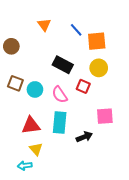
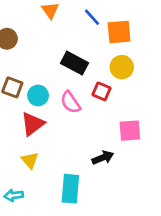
cyan rectangle: (60, 122) -> (70, 189), moved
red triangle: (31, 125) -> (33, 124), moved, turned -30
yellow triangle: (36, 149) -> (30, 160), moved
cyan arrow: (25, 166) -> (14, 195), moved

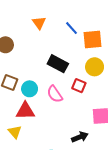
red triangle: (33, 124) -> (25, 111), turned 36
yellow triangle: (30, 160) -> (15, 132), moved

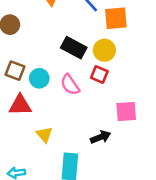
yellow circle: (95, 67) -> (104, 50), moved
red triangle: (25, 111) -> (20, 105), moved
yellow triangle: (15, 132) -> (44, 135), moved

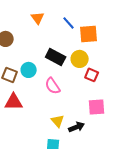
red square: (99, 74) -> (92, 75), moved
cyan circle: (39, 78) -> (29, 70), moved
yellow triangle: (44, 135) -> (58, 121), moved

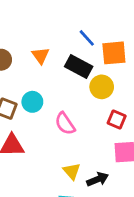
orange triangle: (38, 18) -> (41, 56), moved
black rectangle: (56, 57) -> (79, 66), moved
red square: (92, 75) -> (117, 119), moved

